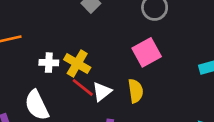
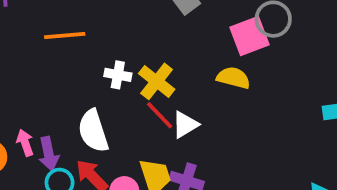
pink square: (147, 52) -> (250, 36), moved
yellow semicircle: (136, 91) -> (233, 78), moved, turned -75

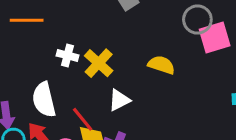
pink square: (250, 36) -> (215, 38), moved
red line: (160, 115) -> (83, 119), moved

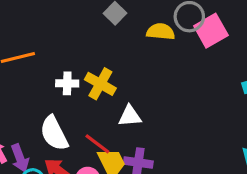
yellow semicircle: (161, 65) -> (161, 32), moved
white triangle: (119, 100) -> (130, 116), turned 35

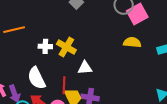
yellow semicircle: (161, 32) -> (132, 42), moved
red line: (97, 144) -> (64, 85), turned 54

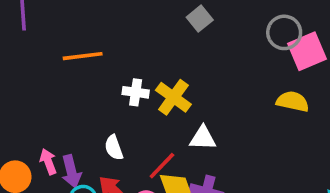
white semicircle: (36, 78) -> (114, 148), size x0.6
red line: (64, 85) -> (162, 166), turned 36

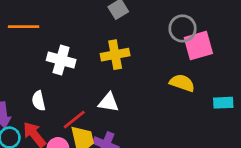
white cross: (136, 92) -> (61, 60), size x1.4
yellow cross: (173, 97) -> (115, 55), moved, turned 36

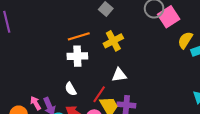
orange line: (24, 27) -> (79, 36), moved
yellow semicircle: (182, 83) -> (185, 40), moved, turned -60

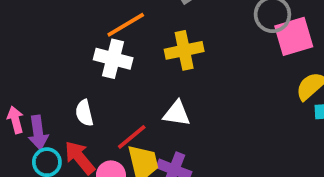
orange line: (79, 36) -> (126, 25), turned -30

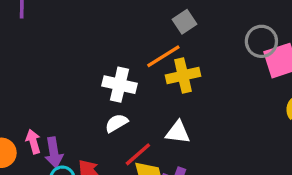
orange line: (126, 25) -> (163, 56), moved
white semicircle: (84, 113) -> (116, 123), moved, turned 75

